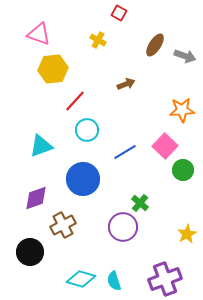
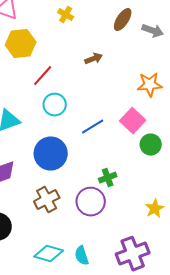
green cross: (140, 203) -> (108, 178), turned 30
brown cross: (63, 225) -> (47, 200), moved

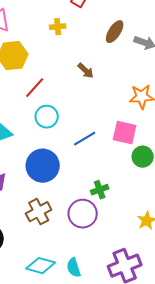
yellow cross: (66, 15) -> (58, 27), turned -35
brown arrow: (94, 59) -> (86, 71), turned 66
pink square: (133, 121) -> (125, 133), turned -30

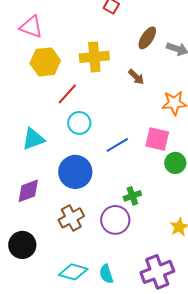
yellow cross: (58, 27) -> (94, 57), moved, size x1.8
brown arrow: (86, 71) -> (136, 77), moved

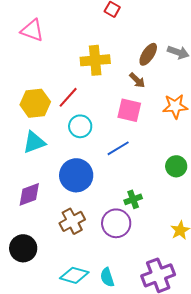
brown ellipse: (147, 38) -> (148, 54), moved
yellow hexagon: (45, 62) -> (35, 103), moved
pink square: (157, 139) -> (129, 110), moved

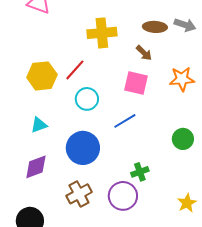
brown ellipse: (148, 54) -> (155, 27), turned 60
cyan triangle: (34, 142) -> (39, 125), moved, size x0.7

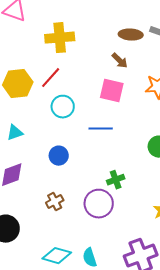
yellow cross: (102, 33) -> (60, 38), moved
blue line: (125, 121) -> (101, 129), turned 30
blue circle: (83, 148) -> (59, 156), size x0.6
brown cross: (79, 194) -> (55, 202), size x0.7

